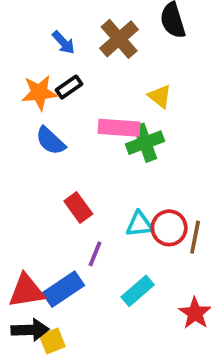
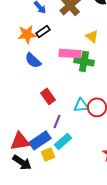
green cross: (145, 143) -> (84, 61), turned 30
cyan rectangle: (138, 291) -> (63, 141), moved
black arrow: (30, 330) -> (22, 162), turned 36
yellow square: (52, 341) -> (48, 154), moved

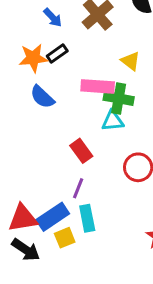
red rectangle: (48, 96) -> (81, 151), moved
cyan triangle: (81, 105) -> (113, 121), moved
cyan rectangle: (63, 141) -> (87, 218), turned -60

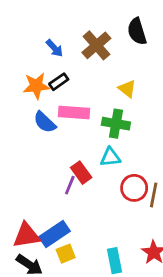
pink rectangle: (98, 86) -> (74, 112), moved
cyan triangle: (113, 121) -> (110, 157), moved
purple line: (78, 188) -> (70, 185), moved
cyan rectangle: (87, 218) -> (115, 261), moved

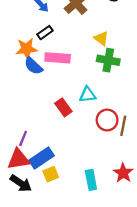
orange star: (36, 86) -> (27, 49), moved
green cross: (116, 124) -> (108, 60), moved
purple line: (70, 185) -> (23, 138), moved

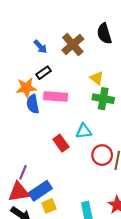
blue semicircle: (33, 66) -> (33, 104), turned 36

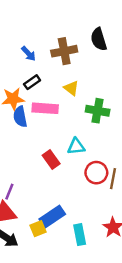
brown cross: (73, 44) -> (64, 51), turned 30
yellow triangle: (97, 78) -> (71, 88), moved
blue rectangle: (40, 191) -> (52, 217), moved

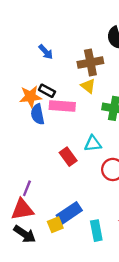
brown cross: (64, 51) -> (90, 63), moved
black rectangle: (32, 82) -> (47, 91), moved, turned 63

